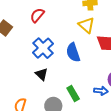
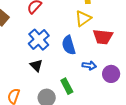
yellow triangle: (86, 25) -> (83, 18), turned 42
blue arrow: (101, 91) -> (89, 66), moved

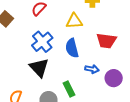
yellow triangle: (83, 18) -> (74, 21), moved, turned 30
black triangle: (36, 65) -> (39, 68), size x1.5

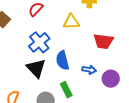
blue semicircle: (72, 48) -> (62, 60), moved

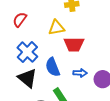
red trapezoid: (103, 41) -> (74, 44), moved

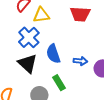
yellow triangle: (56, 28) -> (41, 15), moved
red trapezoid: (74, 44) -> (80, 14), moved

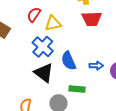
green rectangle: (59, 83) -> (77, 89), turned -49

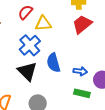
red trapezoid: (92, 19) -> (82, 24), turned 135
green rectangle: (77, 89) -> (82, 93), moved

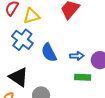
black triangle: (27, 71) -> (19, 77), moved

